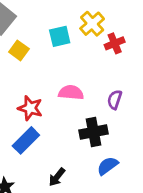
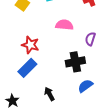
pink semicircle: (71, 93) -> (64, 25), moved
black arrow: (57, 177) -> (49, 94), turned 112

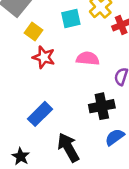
red star: (30, 45) -> (44, 57), moved
black arrow: (49, 94) -> (68, 147), size x1.6

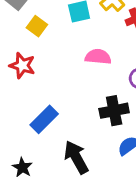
red star: (44, 57) -> (22, 65), moved

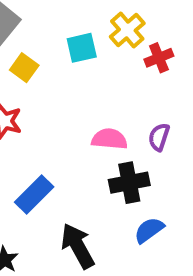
pink semicircle: (98, 57) -> (109, 139), moved

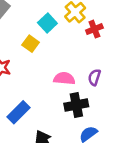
cyan square: (82, 48) -> (47, 23), turned -30
yellow square: (24, 68) -> (31, 44), moved

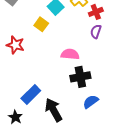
purple semicircle: (94, 77) -> (96, 32), moved
blue rectangle: (18, 112) -> (31, 94), moved

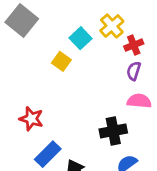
red star: (15, 45) -> (31, 119), moved
pink semicircle: (70, 54) -> (139, 101), moved

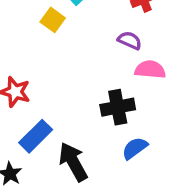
purple semicircle: (134, 71) -> (130, 40), moved, turned 96

